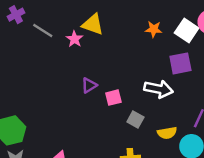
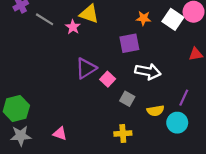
purple square: (180, 63) -> (129, 43), moved
purple triangle: (89, 85) -> (86, 68), size x1.5
pink square: (113, 98) -> (108, 79), turned -32

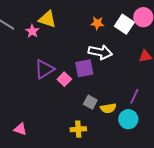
purple square: (129, 43) -> (84, 68), moved
white arrow: (148, 72) -> (100, 52), moved
gray square: (127, 99) -> (90, 102), moved

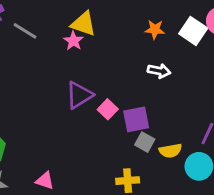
pink star: (32, 31) -> (73, 41), moved
white arrow: (100, 52) -> (159, 71), size x0.7
purple square: (84, 68) -> (136, 119), moved

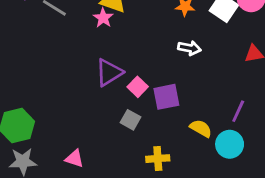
gray square: (145, 142) -> (131, 120), moved
yellow semicircle: (170, 151) -> (201, 128), turned -140

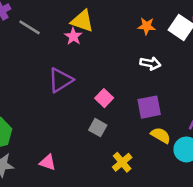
purple triangle: (109, 72) -> (60, 80), moved
purple square: (166, 97) -> (149, 107), moved
yellow cross: (158, 159) -> (122, 162), turned -36

